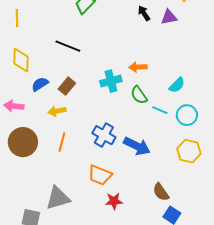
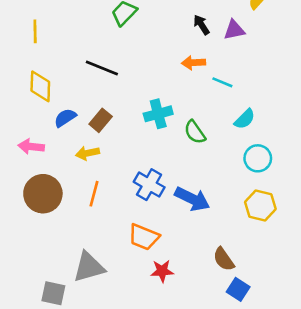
orange arrow: (138, 67) -> (194, 63), moved
cyan line: (160, 110) -> (222, 82), moved

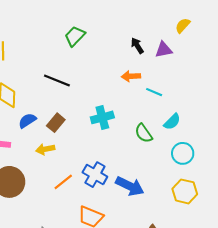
green semicircle: (195, 132) -> (144, 133), moved
orange line: (94, 194) -> (63, 182), moved, turned 36

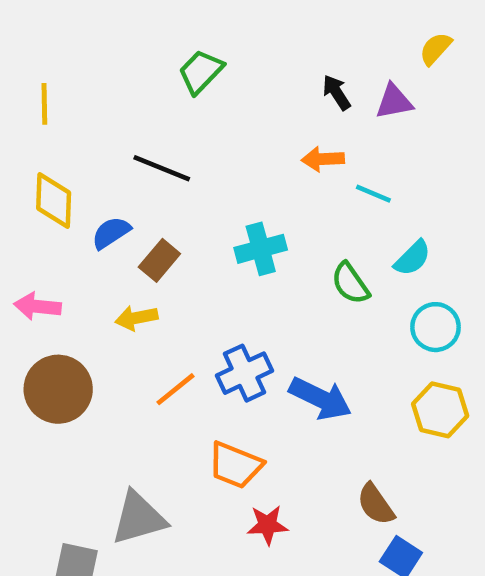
blue semicircle: (27, 121) -> (111, 233), moved
blue cross: (95, 175) -> (245, 373), turned 35

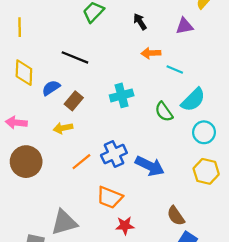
black arrow: (337, 92) -> (140, 22), moved
cyan semicircle: (412, 258) -> (193, 100), size x1.4

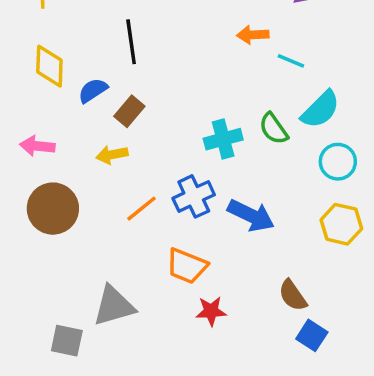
black line: (75, 57) -> (131, 42), turned 60
cyan cross: (122, 95) -> (223, 139), moved

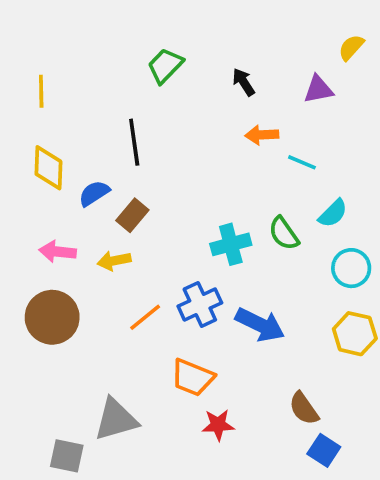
cyan semicircle: (320, 110) -> (333, 213), size x0.7
pink arrow: (37, 146) -> (58, 252), moved

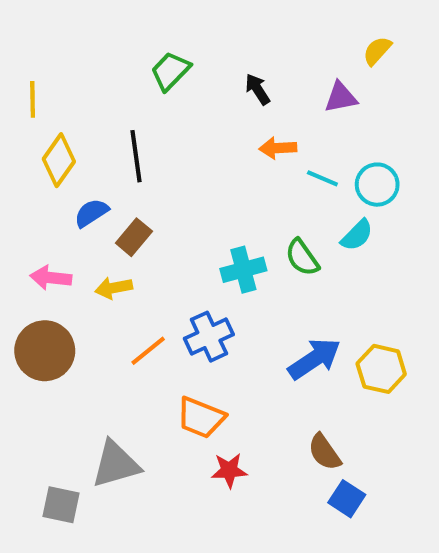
yellow diamond: (48, 168) -> (59, 160), moved, turned 33
cyan circle: (351, 268) -> (377, 185), moved
blue arrow: (260, 325) -> (314, 359), moved, turned -60

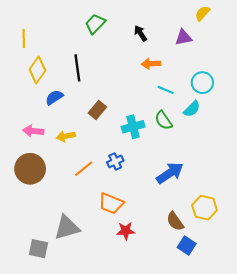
cyan line: (322, 178) -> (166, 90), moved
brown rectangle: (134, 237) -> (97, 110), moved
blue cross: (209, 337) -> (115, 161), size x0.7
yellow hexagon: (381, 369) -> (204, 208), moved

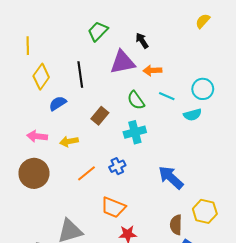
purple triangle: (183, 37) -> (122, 62), moved, size x1.5
cyan semicircle: (192, 109) -> (192, 115), turned 30
green semicircle: (164, 120) -> (136, 100), moved
blue arrow: (170, 173) -> (171, 177), turned -104
brown semicircle: (175, 221) -> (176, 225), turned 36

